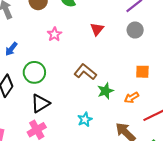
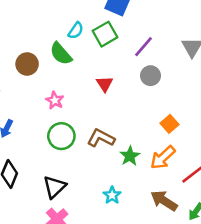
green circle: (34, 72) -> (61, 136), moved
orange square: (142, 72) -> (169, 124), turned -32
orange arrow: (132, 98) -> (163, 158), size x1.5

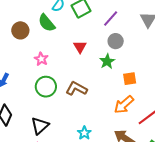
orange square: (169, 124) -> (130, 79), turned 32
green star: (130, 156) -> (107, 61), moved

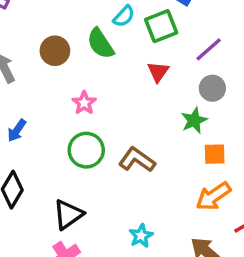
red triangle: (80, 47) -> (158, 72), moved
orange square: (130, 79) -> (215, 154), moved

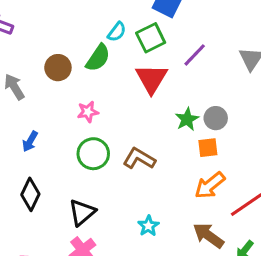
green semicircle: (100, 44) -> (98, 58), turned -108
red triangle: (158, 72) -> (151, 79), size x1.6
gray circle: (212, 88) -> (216, 118), moved
pink star: (84, 103) -> (88, 112), turned 30

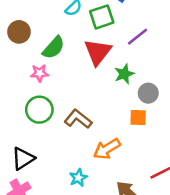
green semicircle: (98, 58) -> (54, 48), moved
green star: (187, 119) -> (124, 74), moved
orange arrow: (210, 185) -> (107, 149), moved

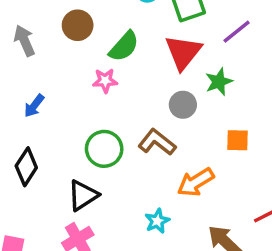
gray circle: (148, 93) -> (183, 105), moved
green circle: (39, 110) -> (104, 149), moved

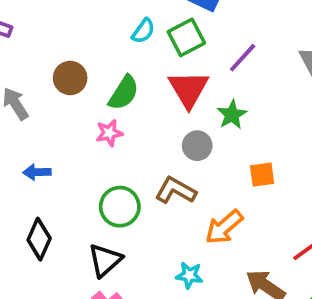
blue arrow: (34, 106) -> (37, 172), turned 60
cyan star: (157, 221) -> (189, 275), turned -30

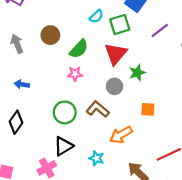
purple line: (243, 58) -> (160, 31), moved
pink star: (109, 133) -> (75, 74), moved
black triangle: (105, 260) -> (63, 146), moved

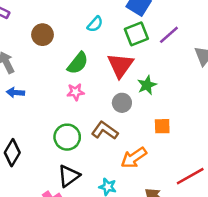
green square: (120, 25) -> (136, 34), moved
brown circle: (50, 35) -> (43, 35), moved
blue arrow: (22, 84) -> (15, 92), moved

